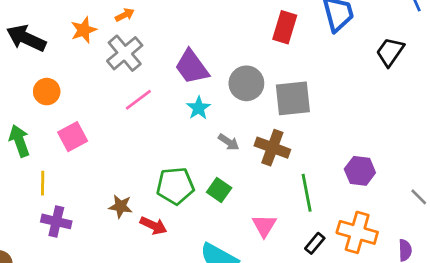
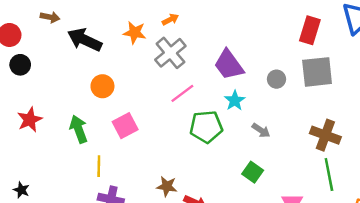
orange star: (84, 30) -> (135, 33), turned 30
gray circle: (246, 83) -> (276, 79), size x0.6
gray square: (293, 98) -> (317, 72), moved
brown cross: (272, 148) -> (325, 135), moved
green pentagon: (175, 186) -> (206, 127), moved

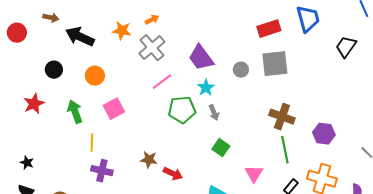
red rectangle: (310, 30) -> (269, 29), turned 55
black circle: (20, 65) -> (54, 70), moved
gray arrow: (261, 130) -> (214, 113), moved, turned 35

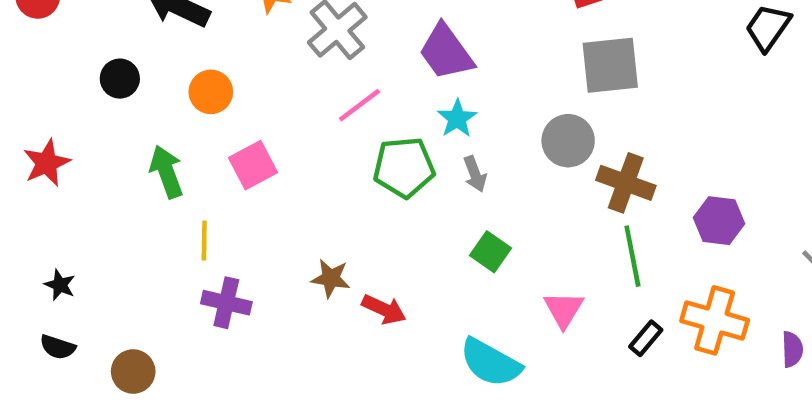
gray circle: (241, 70) -> (568, 141), moved, size x1.5
red star: (34, 104) -> (47, 163), moved

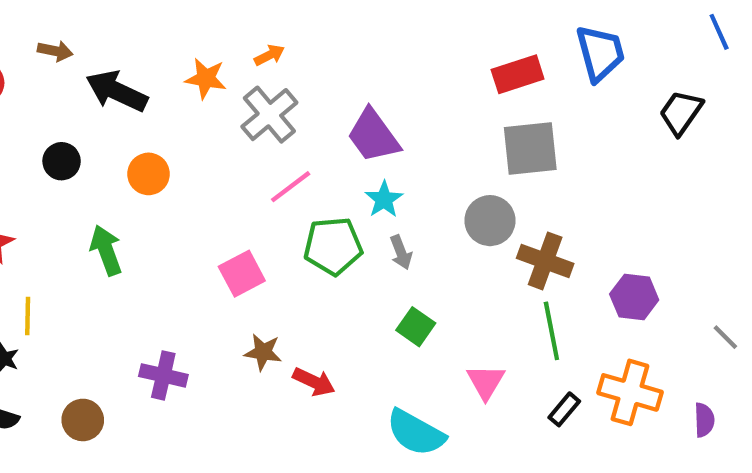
pink square: (253, 165) -> (242, 274), moved
yellow line: (204, 241) -> (28, 316), moved
brown circle: (133, 371) -> (83, 420), moved

